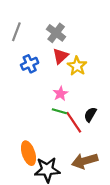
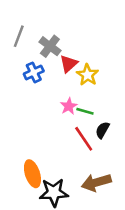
gray cross: (56, 33) -> (50, 46), moved
green line: (59, 111) -> (85, 111), moved

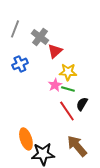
blue cross: (34, 72) -> (20, 64), moved
yellow star: (87, 75) -> (68, 72), moved, turned -30
brown arrow: (96, 182) -> (77, 146), turned 65

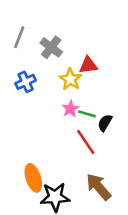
red triangle: (55, 51) -> (88, 65), moved, turned 35
yellow star: (68, 72) -> (70, 79), moved, turned 30
black semicircle: (82, 104) -> (105, 123), moved

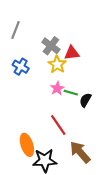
gray cross: (51, 47) -> (51, 46), moved
blue cross: (26, 82) -> (21, 67), turned -35
red line: (86, 142) -> (58, 125), moved

